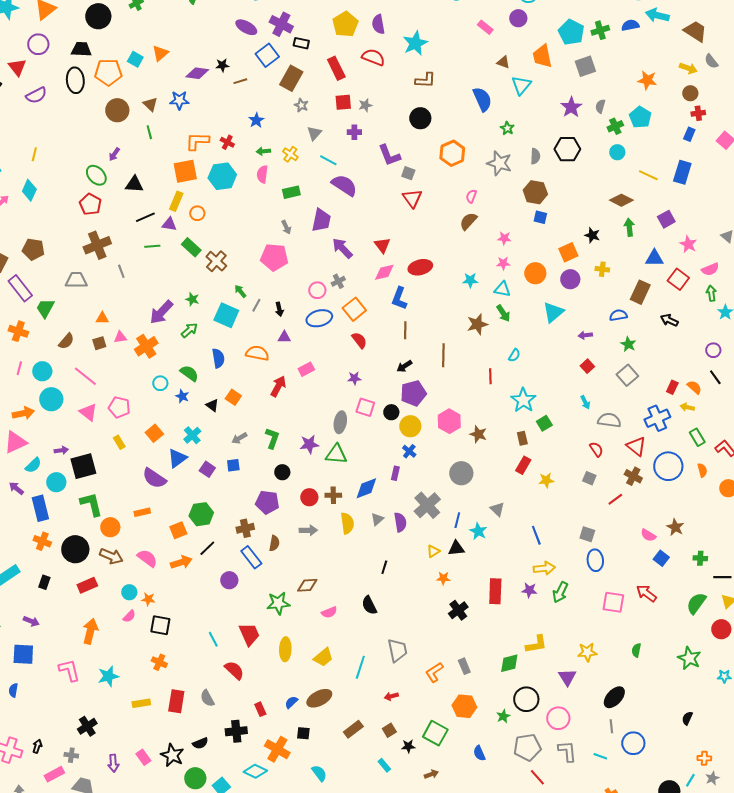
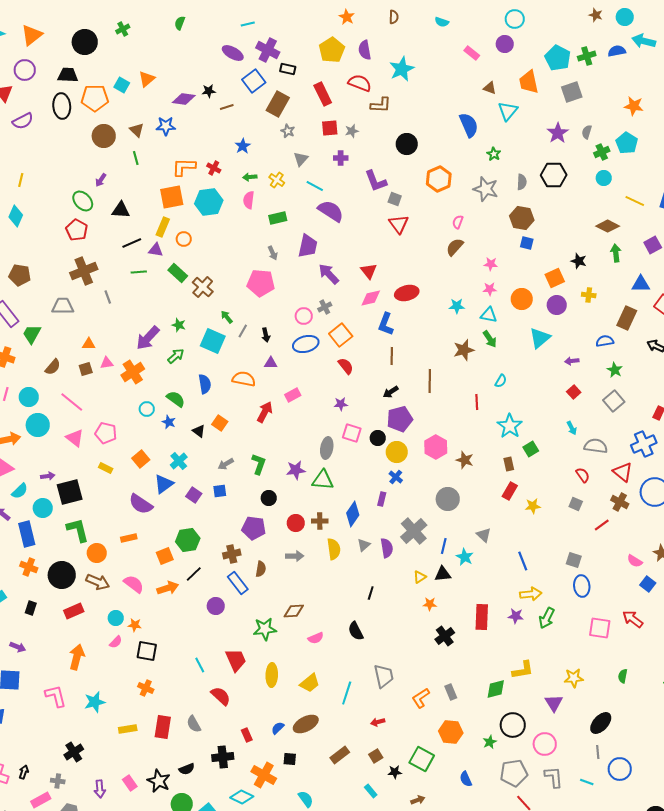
brown L-shape: (425, 80) -> (381, 105), moved
yellow rectangle: (119, 442) -> (106, 468), turned -32
blue diamond: (366, 488) -> (353, 514), turned -35

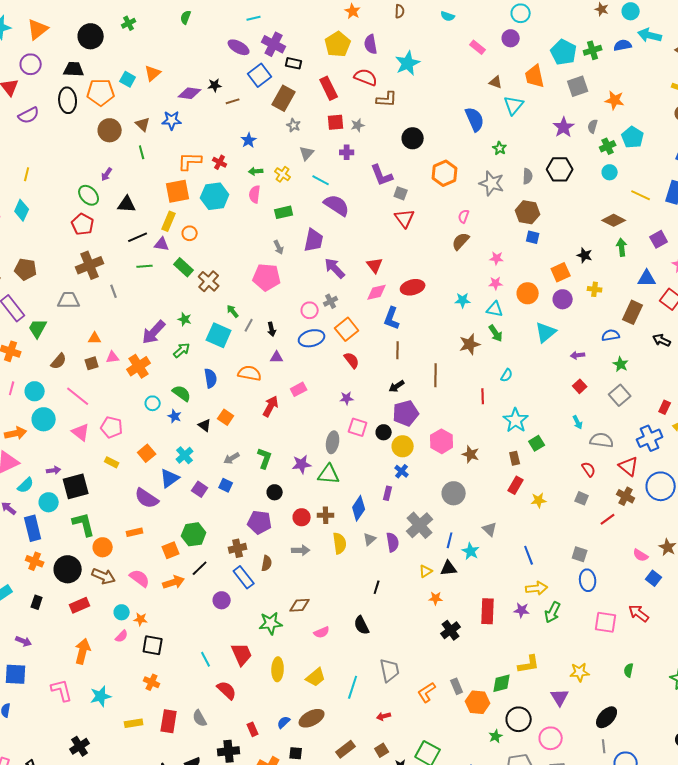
orange star: (634, 106) -> (615, 100), moved
blue square: (220, 491) -> (226, 485), turned 32
orange hexagon: (451, 732) -> (478, 702), moved

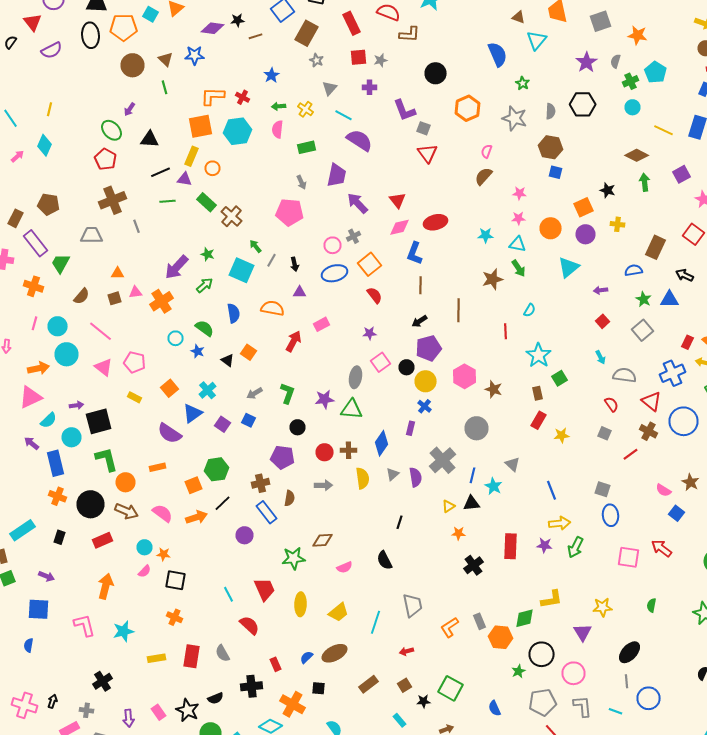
blue triangle: (647, 278) -> (670, 299), moved
pink square: (358, 427) -> (380, 362), turned 36

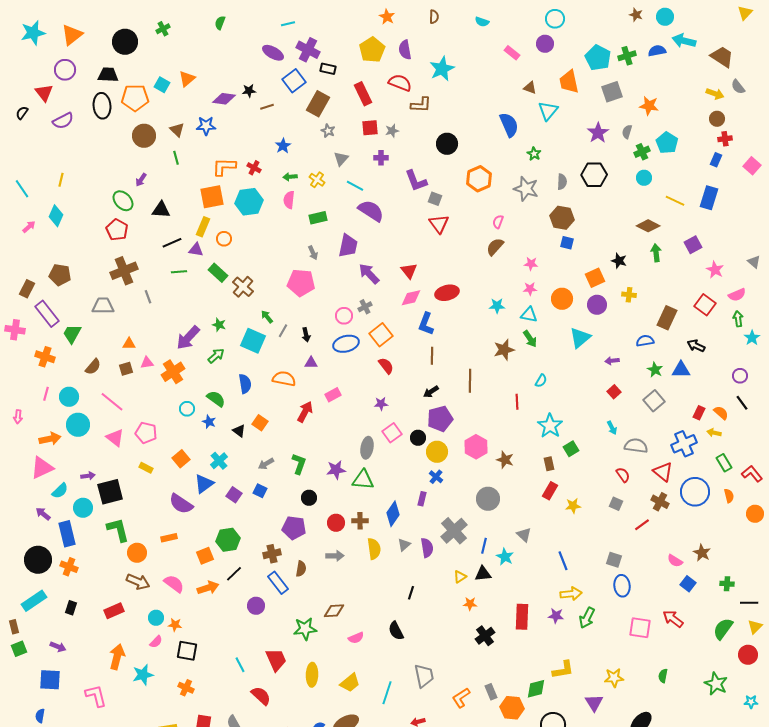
black circle: (90, 504) -> (38, 560), moved
cyan star: (124, 631) -> (143, 675), moved

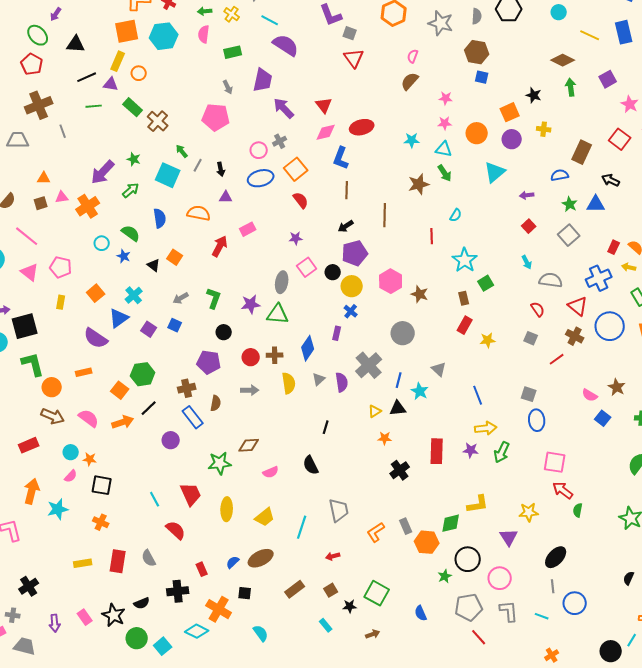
blue rectangle: (709, 198) -> (624, 32), turned -30
yellow rectangle: (146, 468) -> (61, 302), turned 72
orange square: (205, 556) -> (120, 390), turned -30
red arrow: (673, 619) -> (563, 490), moved

